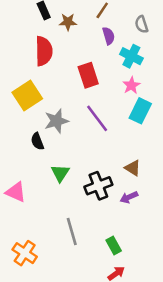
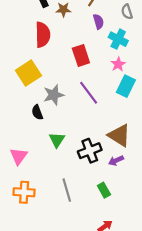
brown triangle: (133, 168) -> (119, 135), size x1.6
pink triangle: (16, 192) -> (19, 156), turned 42
green rectangle: (114, 245) -> (104, 190), moved
orange cross: (25, 253) -> (24, 192), moved, turned -30

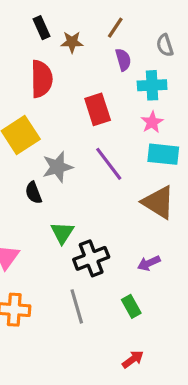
cyan cross: (118, 39) -> (152, 85), turned -30
cyan rectangle: (126, 86) -> (163, 154), turned 70
brown triangle: (119, 135) -> (158, 202), moved
black cross: (90, 151) -> (91, 258), moved

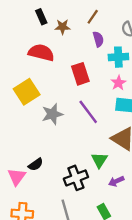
red semicircle: (41, 79) -> (41, 53), turned -75
black semicircle: (33, 193) -> (36, 164), moved, turned -104
green triangle: (62, 233) -> (99, 160), moved

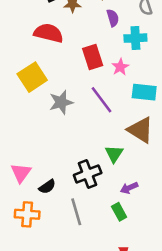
pink star: (118, 83) -> (120, 67), moved
black semicircle: (36, 164) -> (47, 187), moved
purple arrow: (116, 181) -> (129, 188), moved

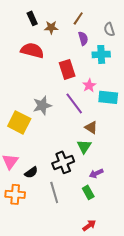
pink star: (120, 67) -> (89, 85), moved
yellow square: (32, 77) -> (19, 122), moved, turned -30
brown triangle: (140, 130) -> (91, 127), moved, size x0.6

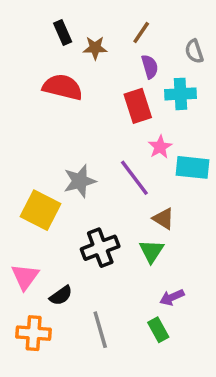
red rectangle: (67, 69) -> (138, 106), moved
black cross: (63, 162) -> (100, 248), moved

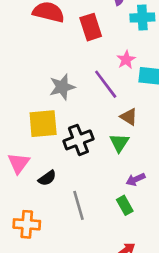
red rectangle: (138, 106) -> (91, 27), moved
yellow square: (40, 210) -> (43, 124), moved, turned -32
orange cross: (34, 333) -> (27, 224), moved

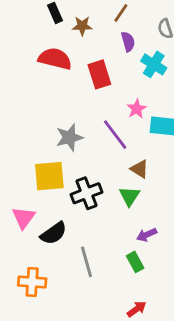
cyan cross: (142, 17) -> (154, 64), turned 35
black semicircle: (47, 178) -> (54, 233), size x1.4

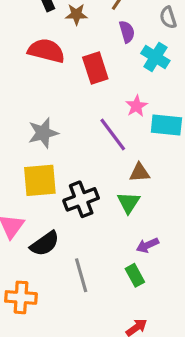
gray star: (69, 137) -> (43, 133), moved
brown triangle: (139, 169) -> (140, 172), turned -36

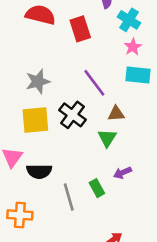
pink star: (136, 106) -> (133, 47), moved
black cross: (81, 199) -> (73, 115), moved, turned -32
black semicircle: (45, 244) -> (39, 171), turned 35
green rectangle: (135, 275) -> (97, 188), moved

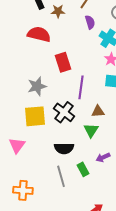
red rectangle: (80, 29) -> (63, 62), moved
purple line: (94, 83) -> (81, 87), turned 45
black semicircle: (39, 171) -> (64, 148), moved

